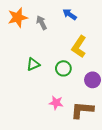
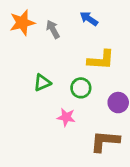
yellow L-shape: (79, 47) -> (101, 60), turned -120
pink star: (56, 103) -> (66, 117), moved

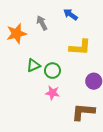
orange star: (22, 23) -> (16, 34), moved
green circle: (81, 88) -> (52, 71), moved

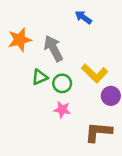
gray arrow: (42, 23) -> (53, 48), moved, size x1.5
yellow L-shape: (80, 47) -> (95, 73), moved, turned 40

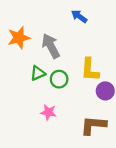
yellow L-shape: (95, 73) -> (90, 70), turned 50
pink star: (62, 110) -> (48, 112), moved

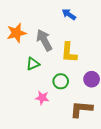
yellow L-shape: (90, 70) -> (69, 52), moved
green circle: (59, 79) -> (61, 81), moved

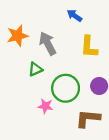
yellow L-shape: (69, 52) -> (89, 47), moved
green circle: (61, 81) -> (66, 88), size x1.6

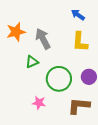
blue arrow: (75, 16) -> (78, 15), moved
pink star: (45, 106) -> (39, 103), moved

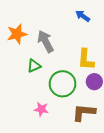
yellow L-shape: (80, 42) -> (86, 59), moved

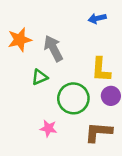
blue arrow: (83, 16) -> (97, 18), turned -48

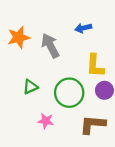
blue arrow: (97, 18) -> (83, 28), moved
green triangle: (40, 77) -> (30, 87), moved

